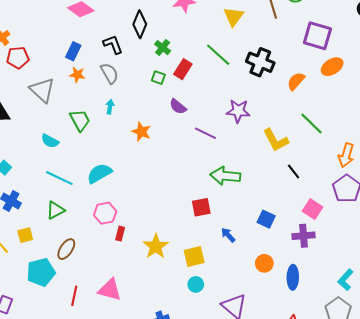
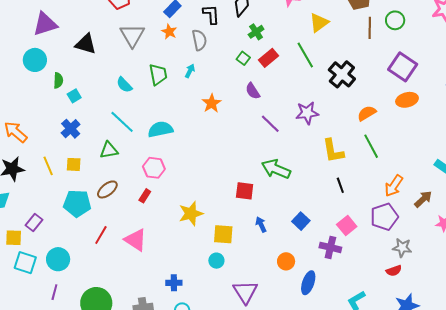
yellow triangle: (234, 17) -> (319, 23), moved
orange semicircle: (296, 81) -> (367, 113), moved
purple star: (238, 111) -> (307, 113), turned -30
red rectangle: (120, 234) -> (145, 196), moved

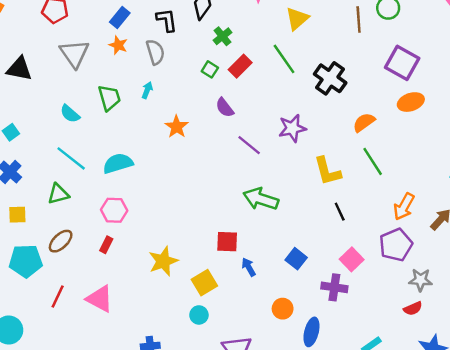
red square: (245, 191) -> (227, 242), moved
yellow square: (223, 234) -> (204, 283), turned -30

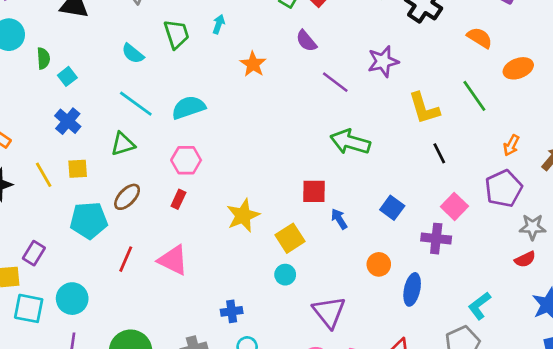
orange ellipse: (411, 102) -> (518, 68), moved
orange semicircle: (364, 122) -> (480, 38), moved, turned 70
orange arrow: (404, 207) -> (511, 145), size x0.7

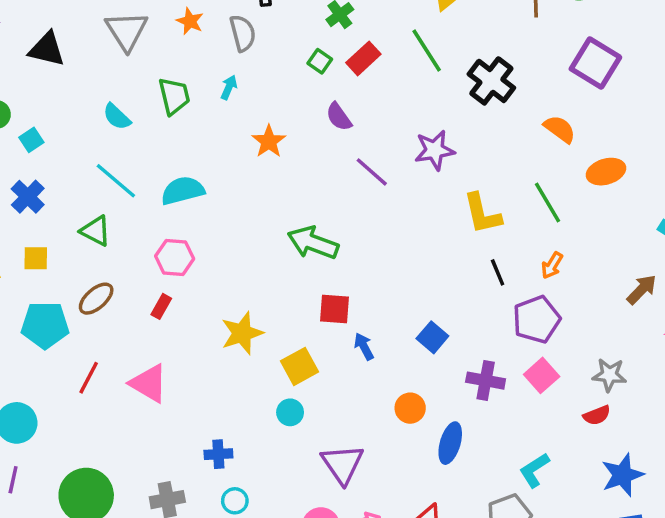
green arrow: (350, 142) -> (313, 243), moved
green triangle: (123, 144) -> (96, 231), turned 40
orange arrow: (511, 145) -> (552, 265), moved
purple pentagon: (504, 188) -> (536, 319), moved
pink square: (454, 206) -> (542, 375), moved

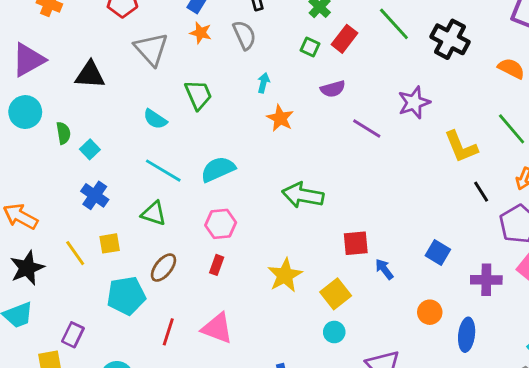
cyan arrow: (229, 87) -> (263, 83), moved
purple semicircle: (339, 117) -> (333, 89), turned -60
green arrow: (313, 243) -> (303, 195), moved

